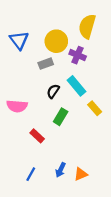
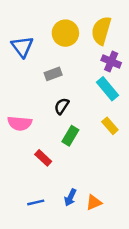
yellow circle: (56, 41) -> (65, 33), moved
purple cross: (78, 55) -> (111, 62), moved
cyan rectangle: (76, 86) -> (107, 89), moved
blue line: (31, 174) -> (36, 202), turned 48

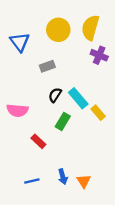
cyan rectangle: (107, 89) -> (78, 98), moved
blue arrow: (70, 197) -> (63, 177), turned -40
orange triangle: (94, 202) -> (84, 181), turned -40

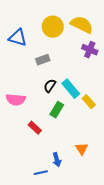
yellow semicircle: (90, 28) -> (82, 25), turned 100
blue triangle: (20, 42) -> (18, 38), turned -36
blue line: (32, 181) -> (41, 173), moved
orange triangle: (84, 181) -> (82, 149), moved

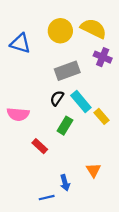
gray rectangle: (43, 60) -> (67, 71), moved, size x1.5

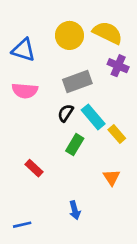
pink semicircle: (18, 114) -> (25, 91), moved
red rectangle: (40, 146) -> (34, 168), moved
orange triangle: (93, 170) -> (112, 177), moved
blue line: (47, 198) -> (22, 225), moved

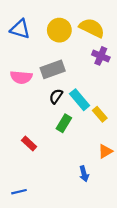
blue triangle: (23, 50) -> (20, 29), moved
gray rectangle: (77, 81) -> (53, 69), moved
orange triangle: (112, 177) -> (105, 151), moved, turned 32
blue arrow: (75, 210) -> (84, 174), moved

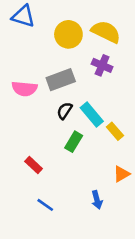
blue triangle: (20, 29) -> (23, 16), moved
purple cross: (101, 56) -> (102, 65), moved
blue line: (19, 192) -> (45, 205), moved, turned 48

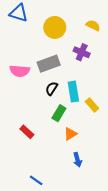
yellow semicircle: (106, 32) -> (93, 25), moved, size x0.6
cyan rectangle: (92, 115) -> (73, 92), turned 30
orange triangle: (121, 174) -> (70, 134), moved
blue line: (45, 205) -> (36, 180), moved

